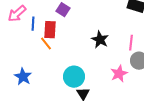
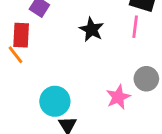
black star: (100, 40) -> (91, 30), moved
pink line: (131, 43) -> (135, 27), moved

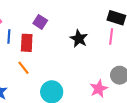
orange line: (16, 55) -> (24, 68), moved

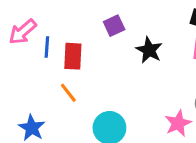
purple square: (40, 22) -> (114, 26), moved, turned 32

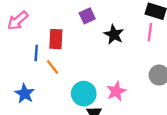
blue line: (47, 47) -> (36, 53), moved
pink star: (178, 123) -> (116, 91), moved

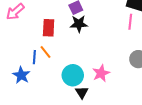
black star: (114, 34) -> (79, 24), moved, turned -30
blue line: (36, 53) -> (34, 57), moved

